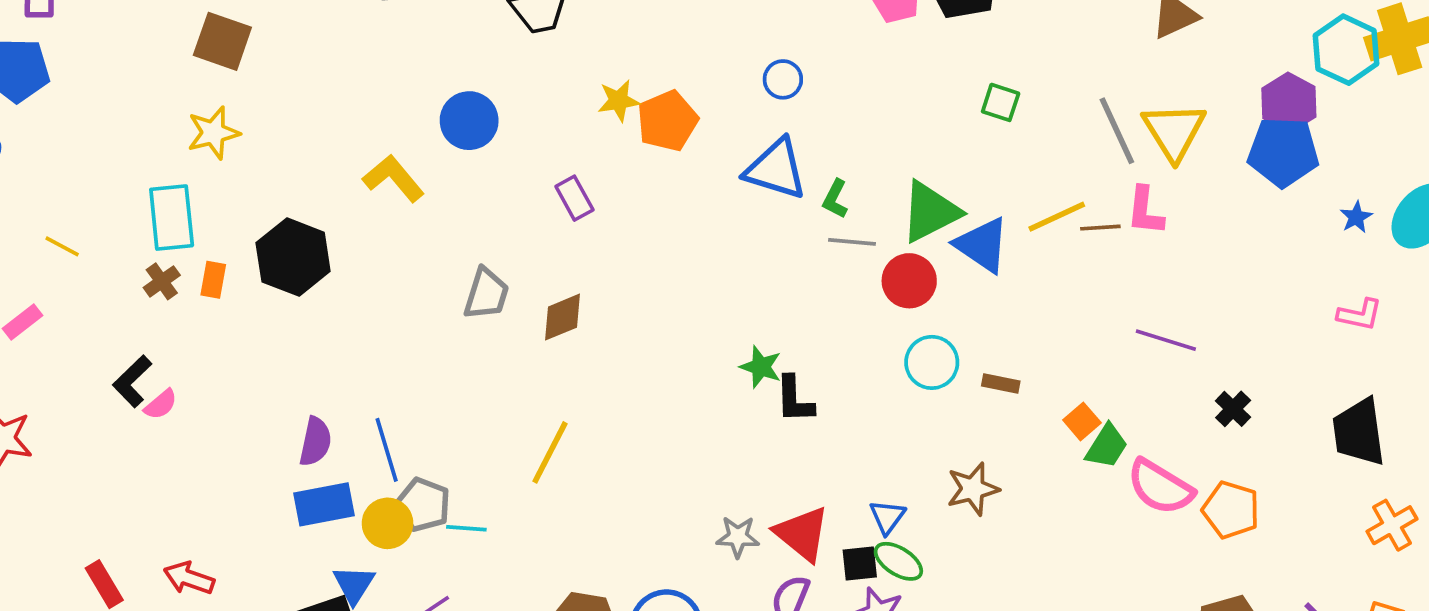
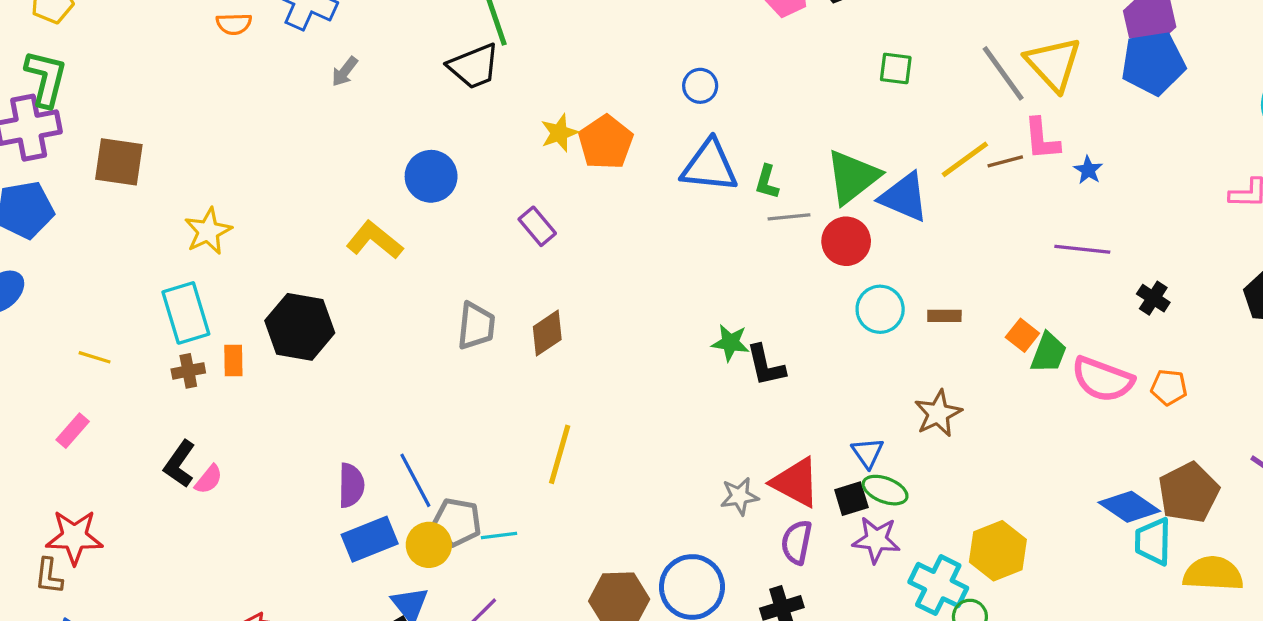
brown square: (222, 41) -> (119, 162), moved
blue star: (1356, 217) -> (1088, 170), moved
brown cross: (162, 281) -> (188, 371), turned 36
orange pentagon: (1231, 510) -> (1169, 387), size x0.7

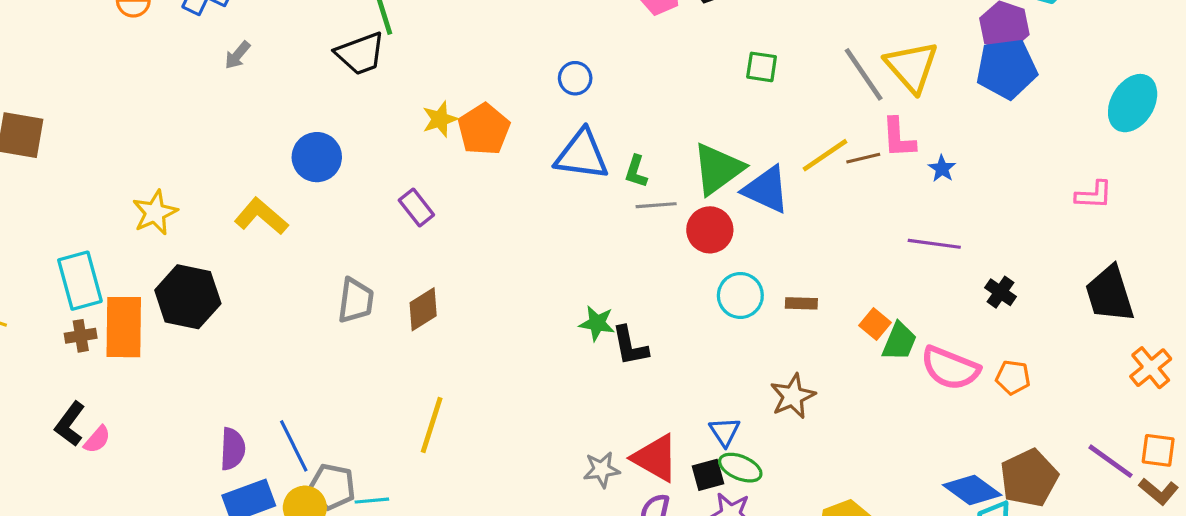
yellow star: (208, 231) -> (155, 213), moved
orange rectangle: (233, 361) -> (124, 327), size x2.0

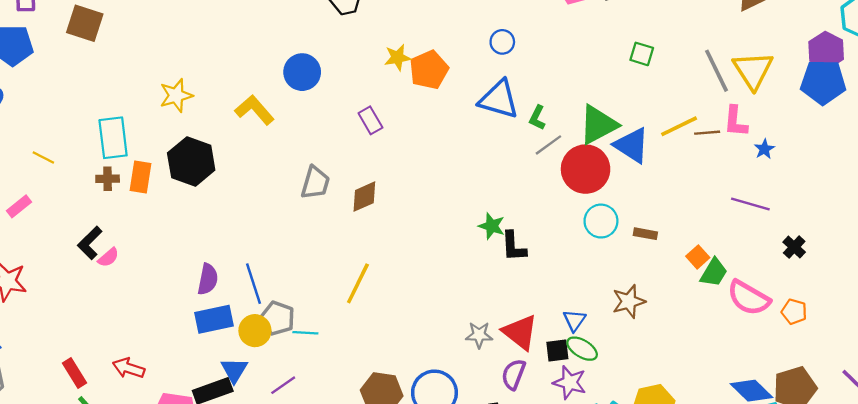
gray line: (656, 205) -> (548, 145), turned -40
red circle: (710, 230) -> (586, 169), size x1.4
orange rectangle: (124, 327) -> (140, 177), size x0.7

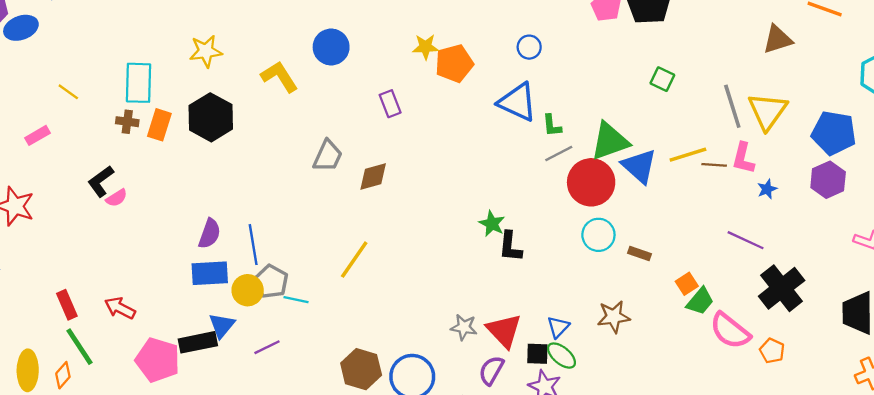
purple hexagon: (826, 50) -> (828, 180), moved
green L-shape: (537, 118) -> (552, 126), turned -40
black cross: (794, 247) -> (782, 288), size x2.0

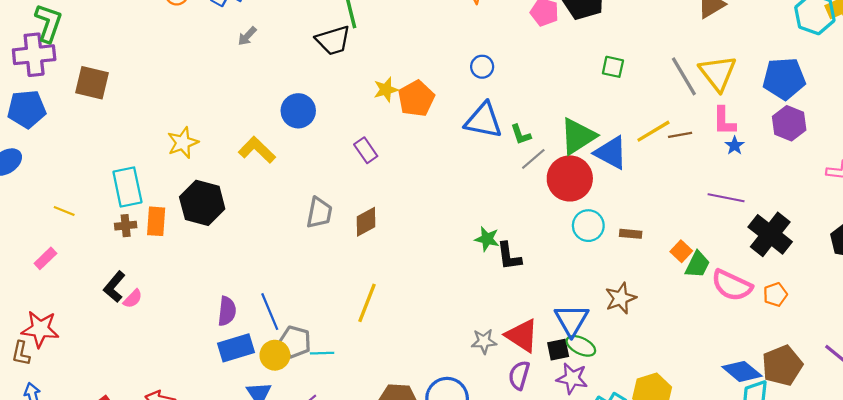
pink L-shape: (743, 158) -> (724, 121), moved
blue triangle: (558, 327) -> (571, 320), size x1.6
orange pentagon: (772, 351) -> (775, 294), turned -30

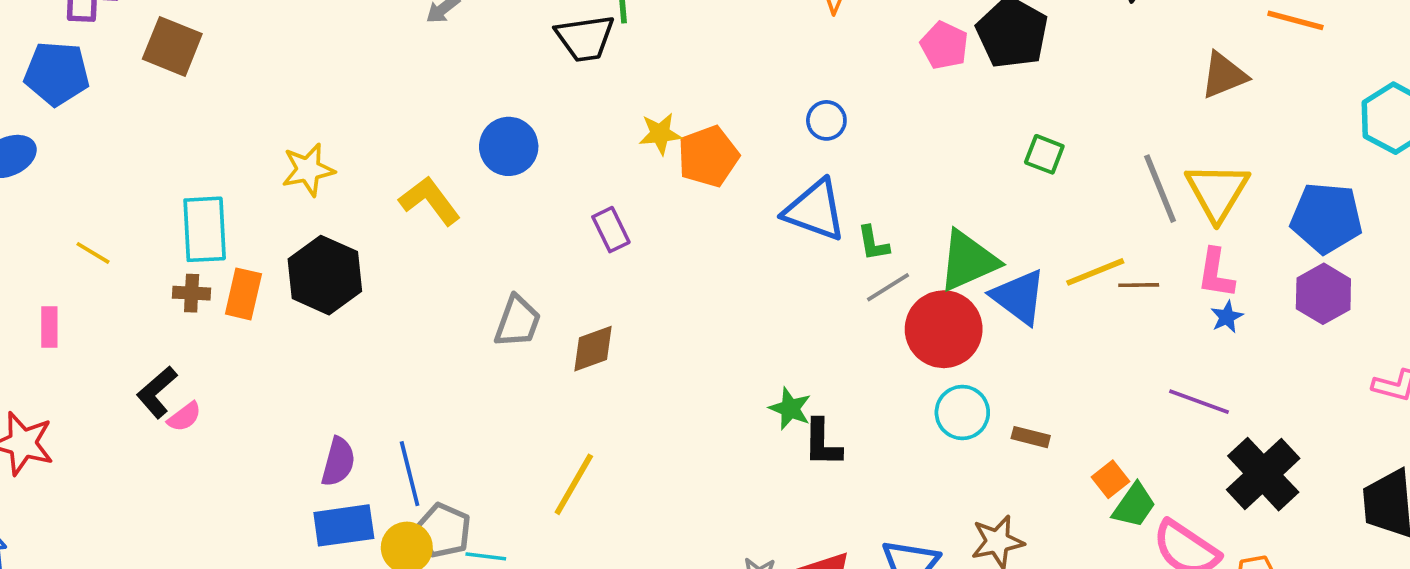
pink rectangle: (45, 258) -> (49, 327), turned -55

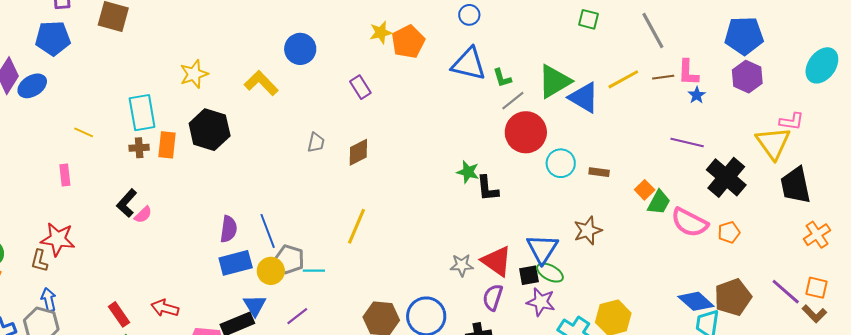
yellow triangle: (1217, 192) -> (773, 143), moved
brown line: (1139, 285) -> (663, 77), moved
gray trapezoid: (518, 322) -> (316, 142), size x0.7
red circle: (944, 329) -> (526, 132), moved

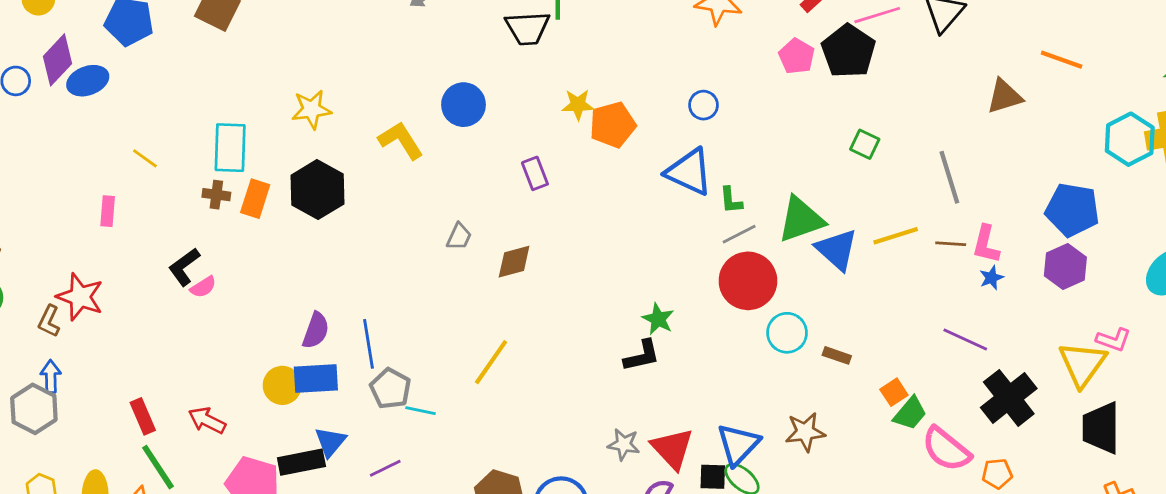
black L-shape: (487, 188) -> (642, 356), moved, turned -108
yellow circle: (271, 271) -> (282, 385), moved

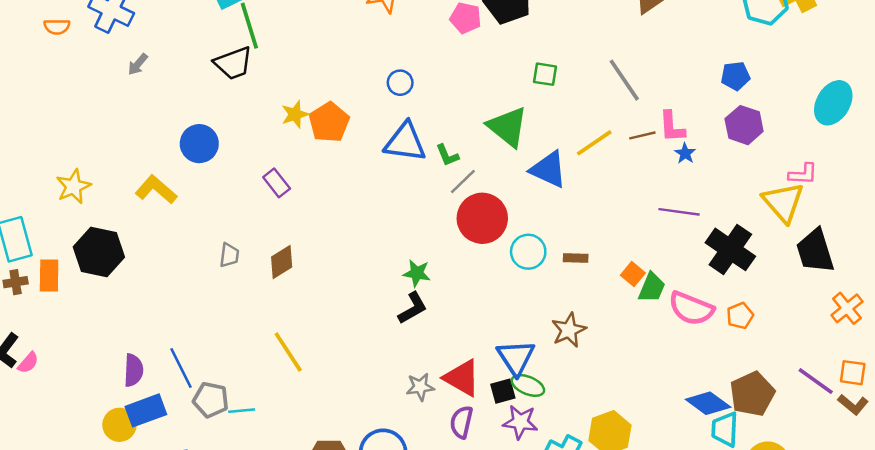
blue pentagon: (1072, 210) -> (735, 76), size x0.6
green triangle: (801, 219) -> (508, 127), moved, turned -45
yellow line: (491, 362) -> (288, 352), turned -51

